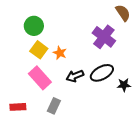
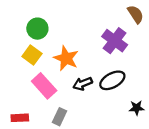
yellow square: (39, 50) -> (32, 55), moved
orange star: (60, 53) -> (66, 58), size x1.6
black star: (124, 85) -> (137, 108), moved

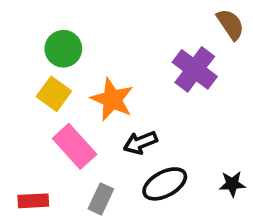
black ellipse: (112, 80) -> (165, 184), moved

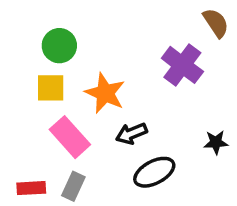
yellow square: (54, 94) -> (51, 88), turned -36
black star: (232, 184) -> (216, 142), moved
gray rectangle: (101, 199) -> (73, 186), moved

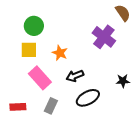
orange star: (105, 93) -> (60, 53), size x0.7
gray rectangle: (73, 186) -> (51, 106), moved

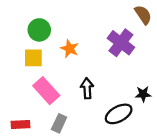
orange star: (60, 53) -> (70, 49), moved
black arrow: (75, 76) -> (87, 88), turned 108
black ellipse: (88, 98) -> (119, 114), moved

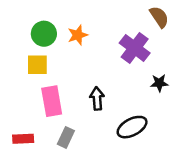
orange star: (70, 49) -> (78, 35), moved, turned 30
pink rectangle: (46, 91) -> (52, 101), turned 32
black star: (143, 94) -> (159, 83), moved

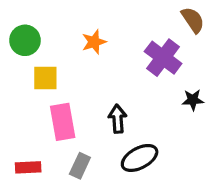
green circle: (44, 34) -> (25, 40), moved
black ellipse: (132, 127) -> (140, 158), moved

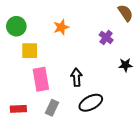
purple cross: (163, 58) -> (106, 37), size x0.6

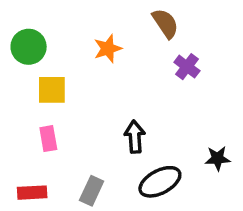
brown semicircle: (125, 13) -> (165, 23), moved
black star: (125, 65) -> (218, 158), moved
pink rectangle: (41, 79) -> (48, 139), moved, size x0.6

